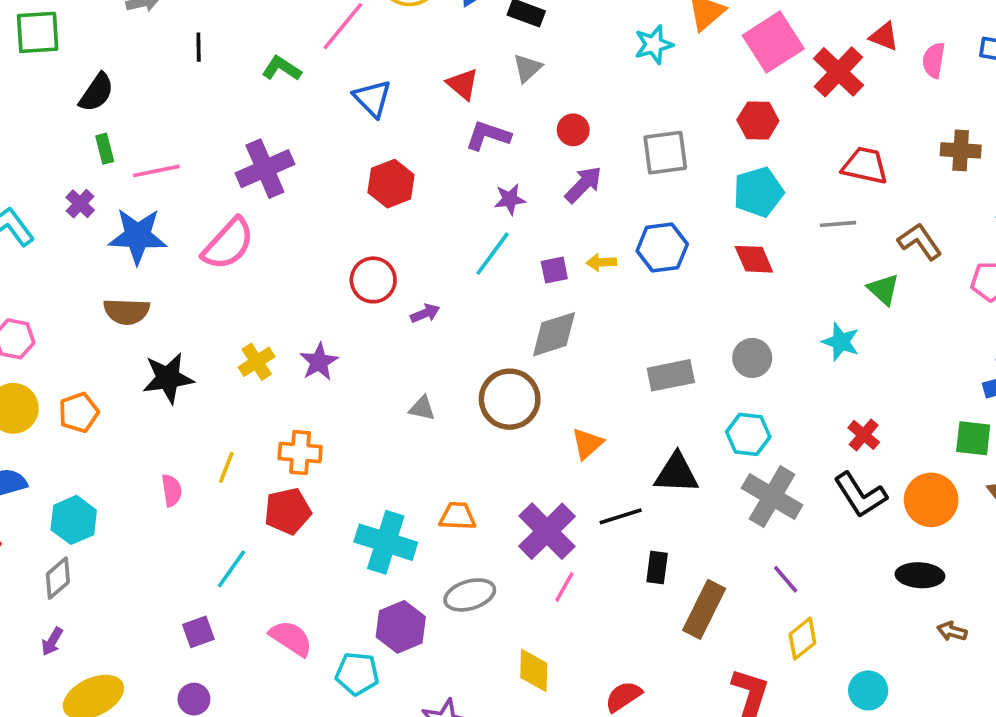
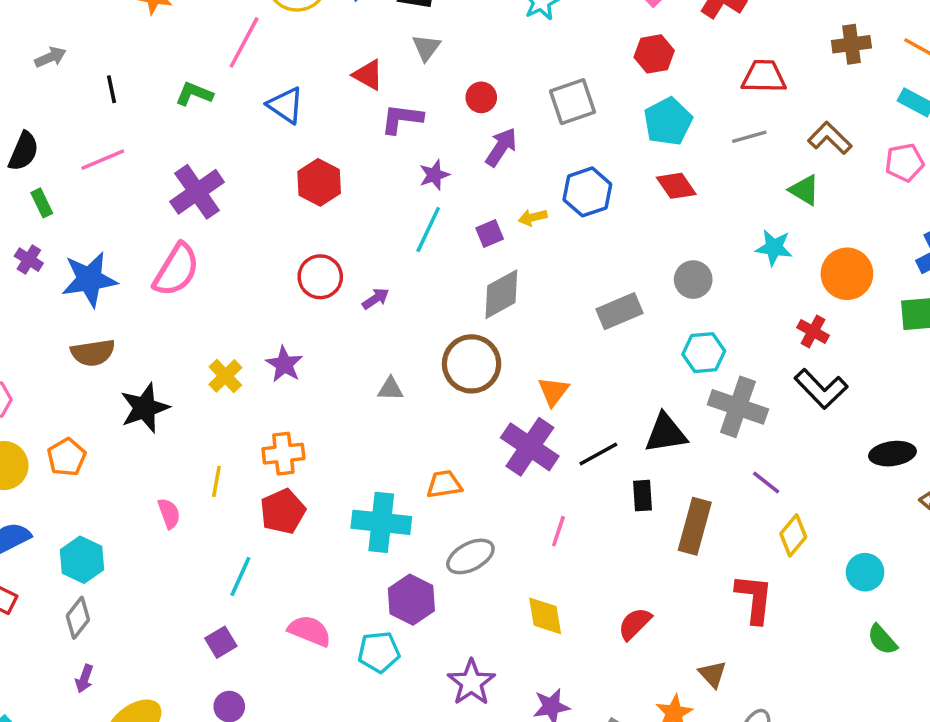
pink line: (156, 171) -> (103, 160), moved
black triangle: (676, 473) -> (666, 433), moved
orange circle: (931, 500) -> (847, 274), moved
purple cross: (547, 531) -> (530, 447), moved

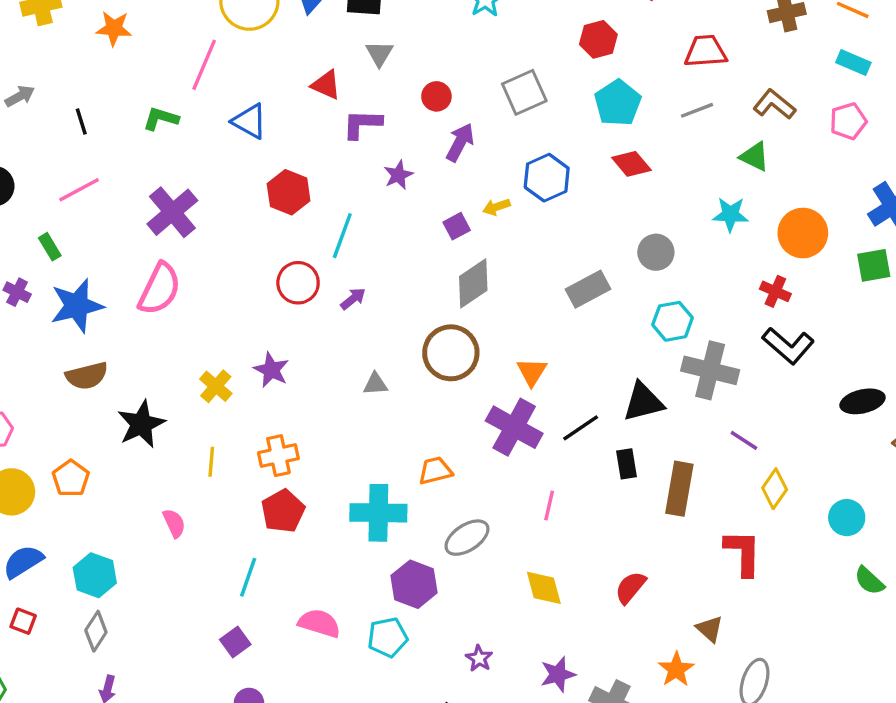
green rectangle: (42, 203) -> (50, 247), moved
cyan line: (428, 229) -> (342, 236), moved
yellow line: (216, 481) -> (211, 462), moved
purple star: (471, 682) -> (479, 658), size x0.6

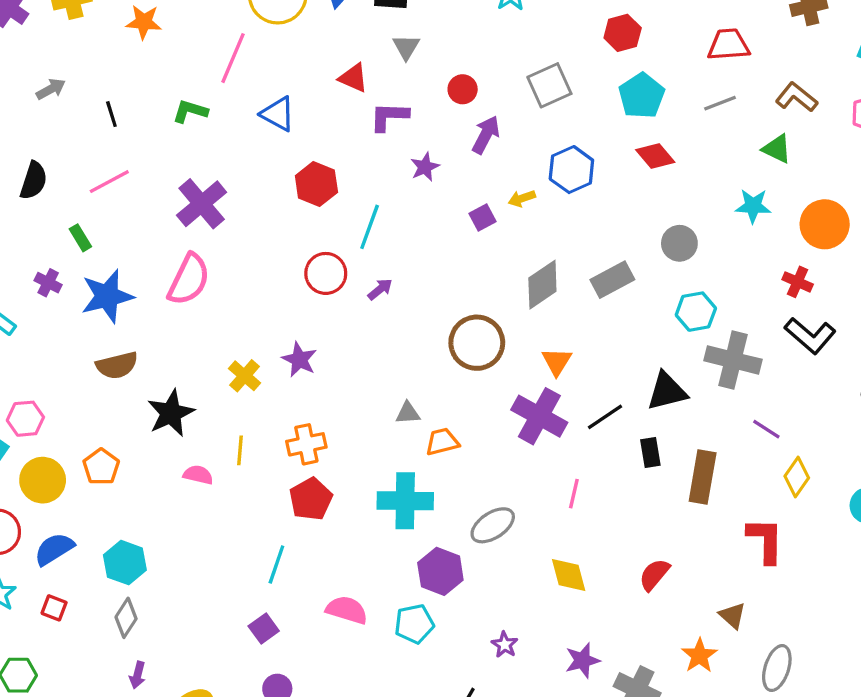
gray diamond: (473, 283) -> (542, 285), moved
gray triangle: (375, 384) -> (408, 413), moved
orange trapezoid: (435, 471) -> (442, 442), moved
pink semicircle: (174, 523) -> (198, 475), moved, turned -52

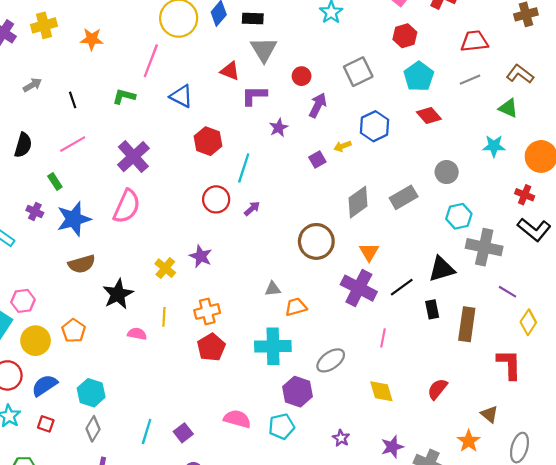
gray triangle: (406, 47) -> (264, 50), size x1.5
cyan line: (276, 564) -> (147, 432), moved

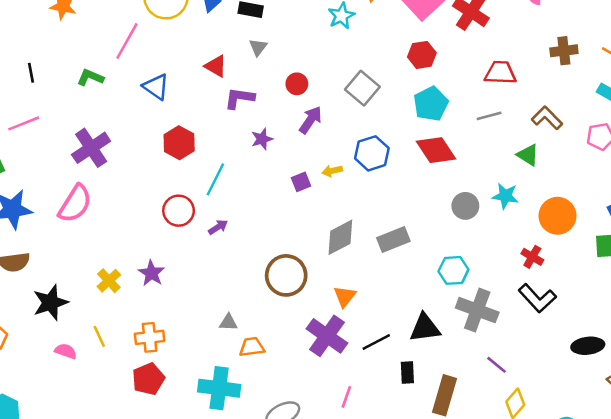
gray triangle: (264, 50) -> (258, 47), size x0.6
gray square: (358, 72) -> (362, 88), turned -32
red diamond: (429, 115) -> (436, 150), size x1.4
gray circle: (447, 172) -> (465, 206), moved
yellow line: (164, 317) -> (99, 336), turned -36

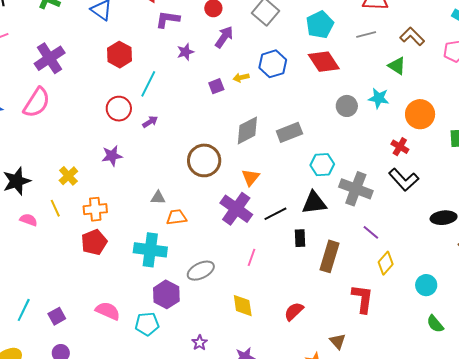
cyan hexagon: (453, 270) -> (322, 165), moved
purple star: (151, 273) -> (112, 156), moved, turned 30
yellow cross: (109, 281) -> (68, 176), moved

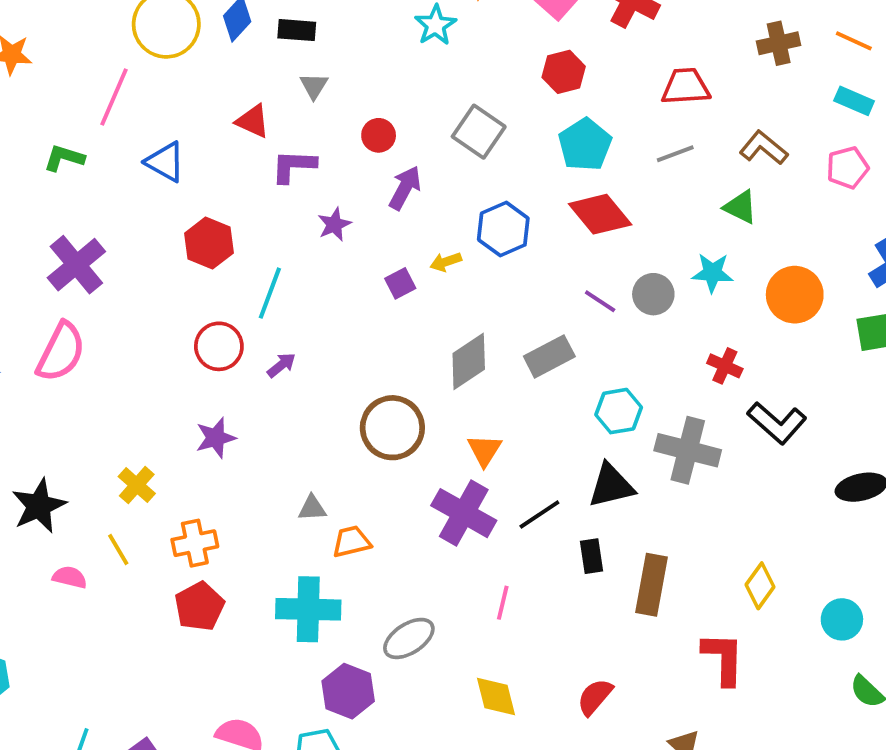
red cross: (400, 147) -> (725, 366), moved
purple line: (371, 232) -> (600, 301), moved

